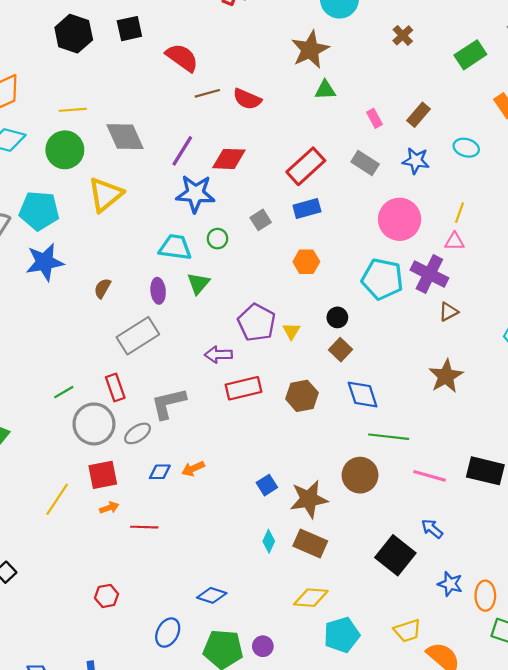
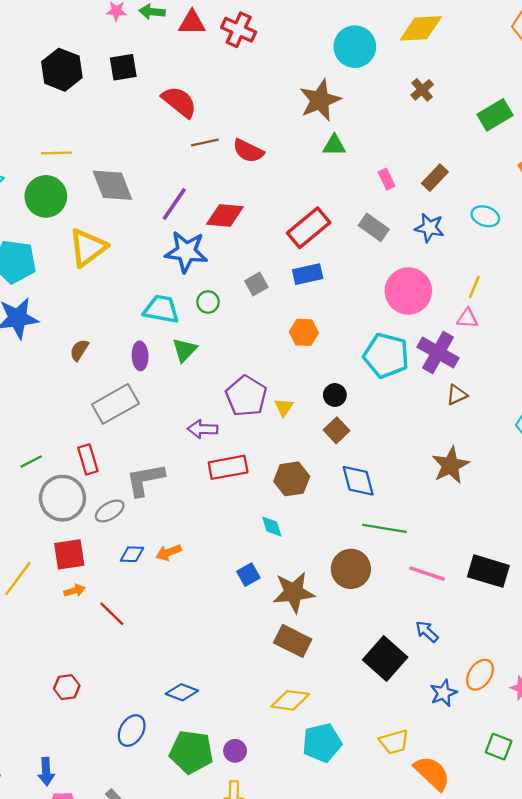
red line: (144, 527) -> (112, 614), turned 40
cyan diamond: (269, 541) -> (272, 527), moved, turned -45
blue star: (450, 584) -> (444, 693), turned 30
orange ellipse: (485, 596) -> (480, 675), moved, turned 32

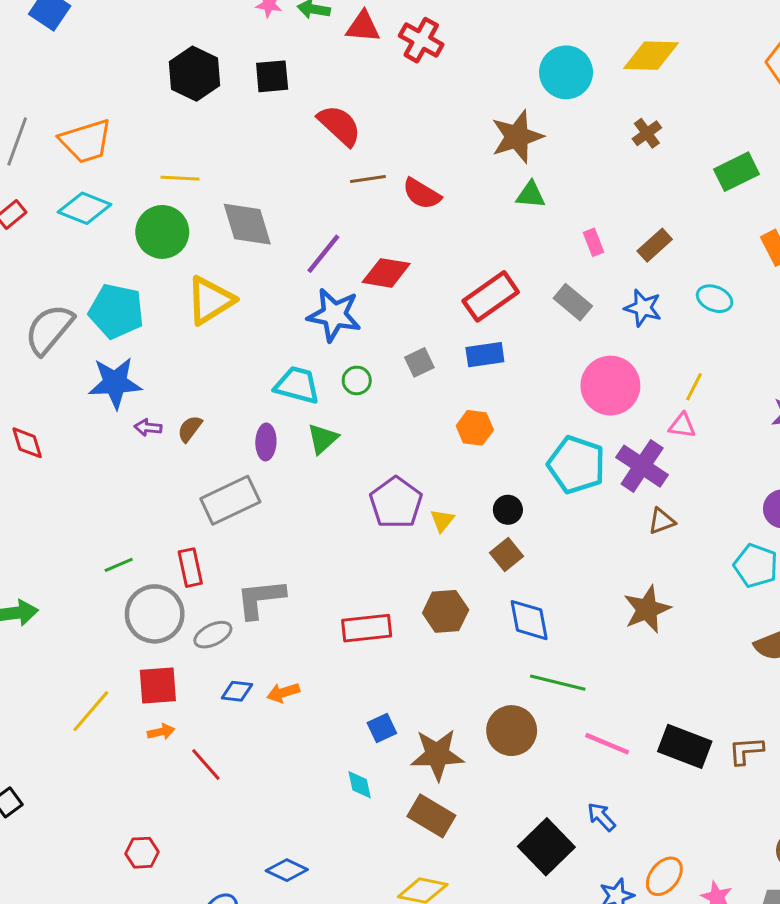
purple arrow: (203, 429) -> (148, 427), moved, size x0.7
red rectangle: (228, 467) -> (367, 628), moved
cyan diamond: (272, 527) -> (360, 785), moved

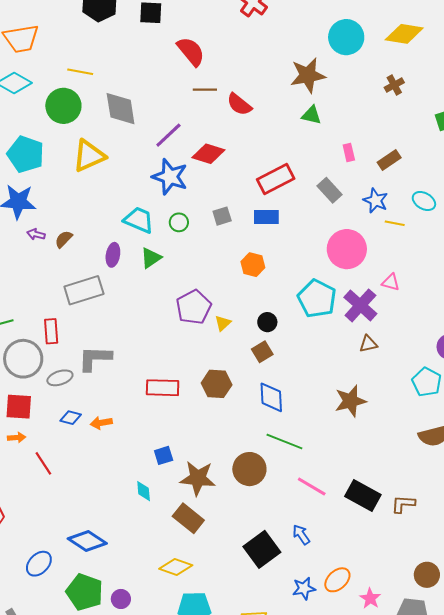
yellow line: (694, 387) -> (395, 223), moved, turned 66
blue diamond: (287, 870) -> (87, 541), size x1.4

